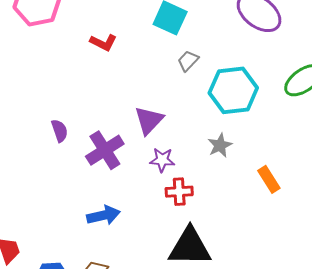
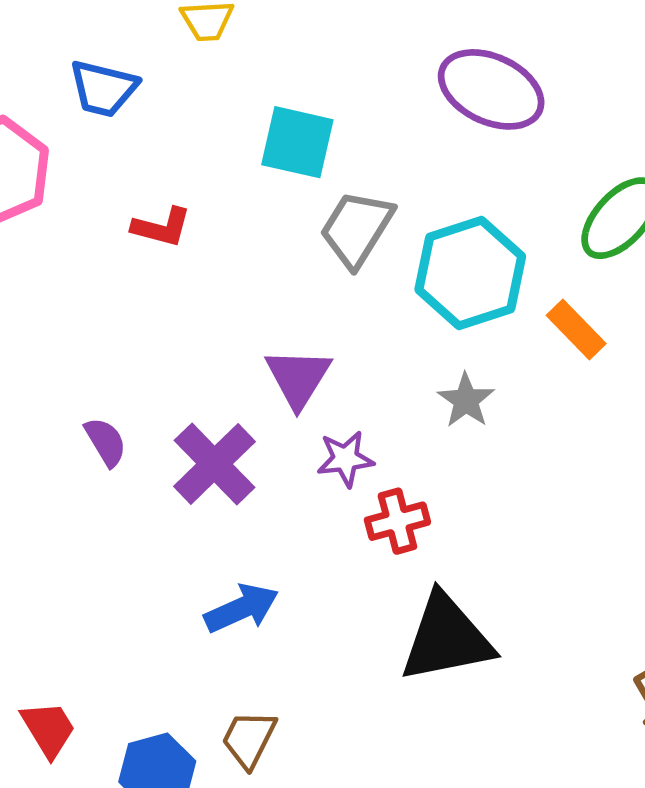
gray trapezoid: (188, 61) -> (357, 229), size x1.6
orange rectangle: (269, 179) -> (576, 329), moved

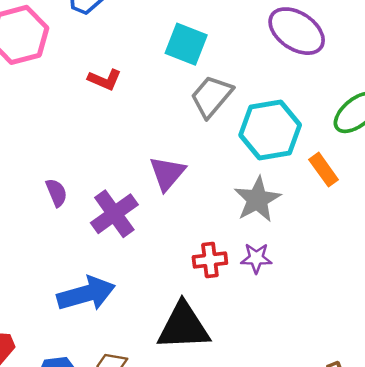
gray star: (466, 400) -> (257, 199), size x1.5
purple star: (345, 459) -> (256, 258), moved
blue arrow: (242, 608) -> (86, 294), moved, size x1.4
black triangle: (446, 638) -> (184, 326), moved

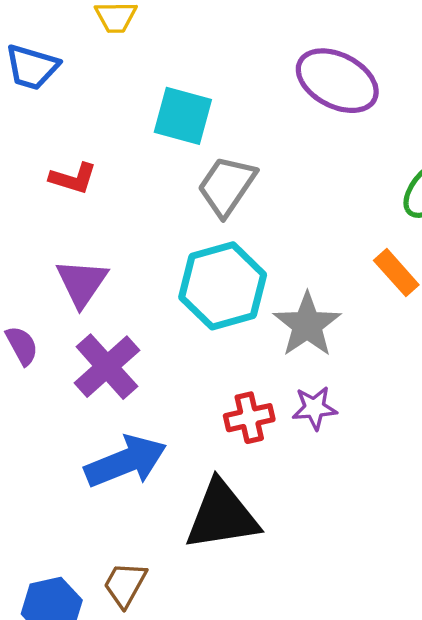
cyan hexagon: (270, 130) -> (223, 286), moved
purple triangle: (167, 173) -> (82, 283), moved
blue arrow: (86, 294) -> (126, 461), moved

